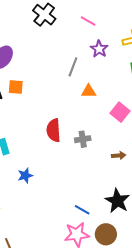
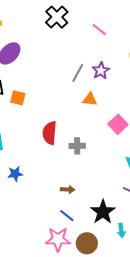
purple star: (99, 49) -> (101, 71), moved
orange square: (16, 87) -> (18, 98), moved
brown arrow: (119, 155) -> (68, 190), moved

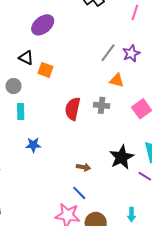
pink line: (99, 30) -> (135, 12), turned 63
gray cross: (77, 146) -> (102, 105), moved
black star: (103, 212) -> (122, 157), moved

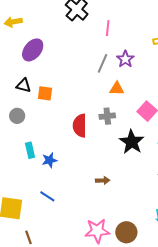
pink line: (135, 12) -> (108, 28), moved
cyan rectangle: (21, 111) -> (30, 150), moved
blue star: (33, 145) -> (50, 160), moved
black star: (122, 157) -> (132, 142), moved
blue line: (79, 193) -> (47, 196), moved

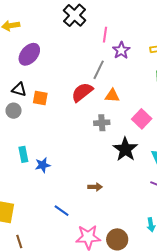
purple star: (125, 59) -> (121, 50), moved
gray circle: (17, 116) -> (14, 111), moved
red semicircle: (80, 126) -> (82, 92), moved, turned 50
blue line: (47, 196) -> (62, 211), moved

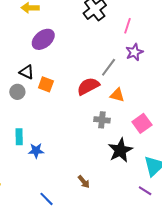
pink line: (105, 35) -> (128, 26), moved
brown arrow: (95, 187) -> (84, 182), turned 40

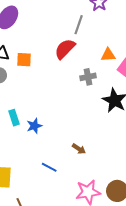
orange triangle: (117, 95) -> (108, 55), moved
brown arrow: (84, 182) -> (79, 149), moved
blue line: (46, 199) -> (49, 167), moved

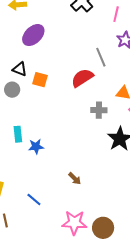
gray line: (79, 25) -> (101, 57), turned -54
blue line: (49, 167) -> (34, 200), moved

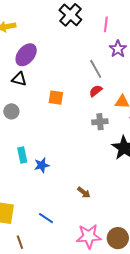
black triangle: (20, 69) -> (19, 79), moved
red semicircle: (82, 78) -> (96, 91), moved, size x0.6
orange square: (40, 80) -> (56, 98), moved

